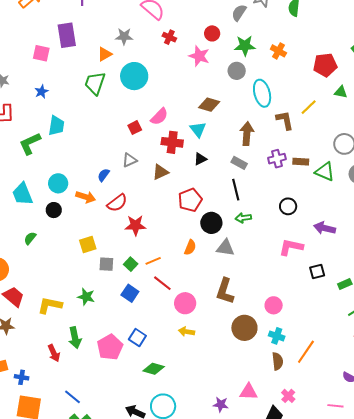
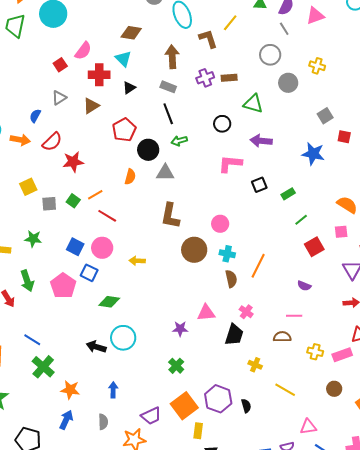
green triangle: (325, 172) -> (253, 104), moved
blue square: (130, 293) -> (75, 247), moved
pink circle: (185, 303) -> (102, 248), moved

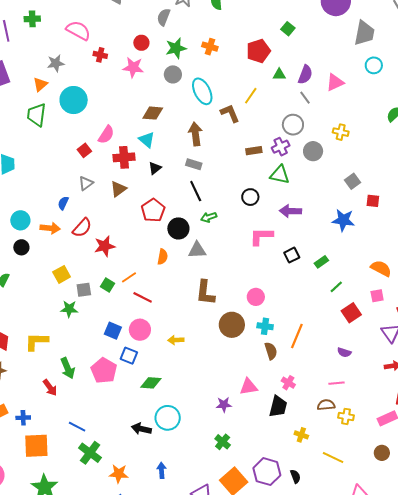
purple cross: (205, 78) -> (281, 147), moved
green star: (33, 239) -> (69, 309), moved
yellow cross: (315, 352) -> (346, 416), moved

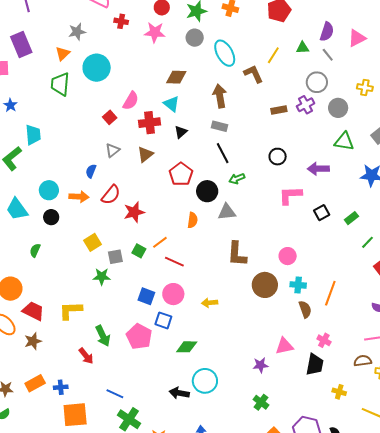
green triangle: (279, 75) -> (303, 48), moved
green triangle: (280, 175) -> (344, 141), moved

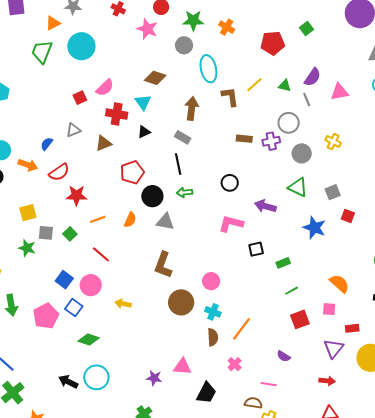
orange line: (160, 242) -> (98, 219), moved
pink cross: (324, 340) -> (235, 364), moved

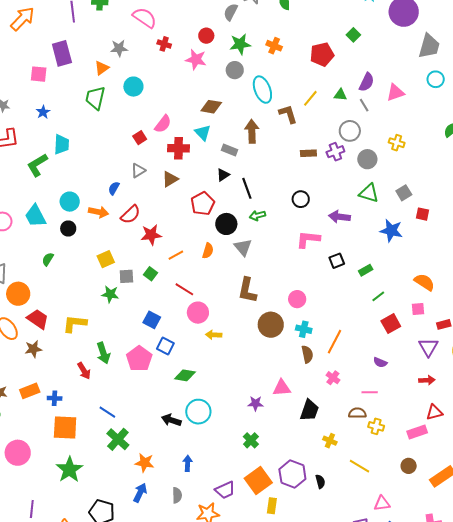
cyan circle: (81, 46) -> (133, 87), size x0.7
black triangle: (144, 132) -> (223, 175), moved
gray rectangle: (183, 137) -> (229, 150), moved
gray triangle: (165, 222) -> (243, 247), turned 48
pink circle: (91, 285) -> (198, 313), moved

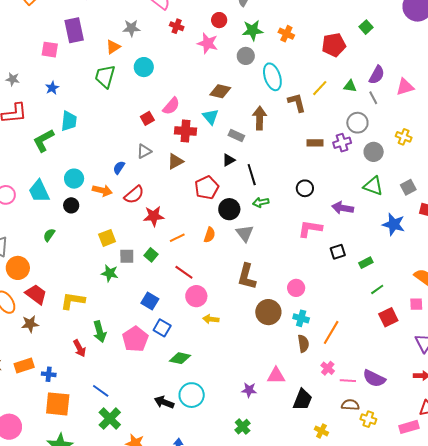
purple semicircle: (380, 362) -> (374, 378), moved, size x1.6
pink line: (370, 392) -> (348, 381), moved

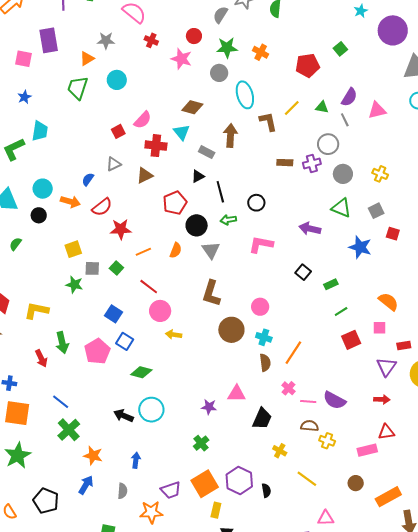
yellow cross: (404, 137) -> (380, 174), moved
black circle: (305, 188) -> (256, 203), moved
pink L-shape: (310, 229) -> (261, 244), moved
black square: (338, 252) -> (303, 272), turned -35

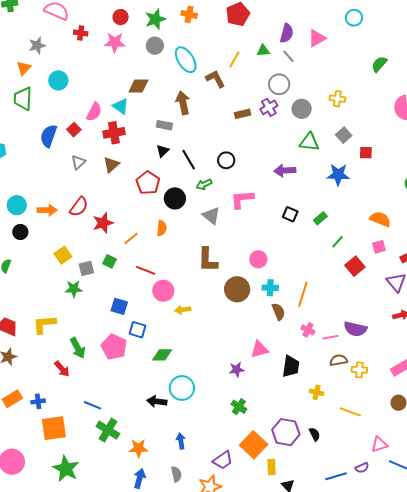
cyan triangle: (182, 132) -> (121, 106), moved
blue semicircle: (88, 179) -> (49, 136), moved, size x1.6
gray triangle: (211, 250) -> (211, 216), moved

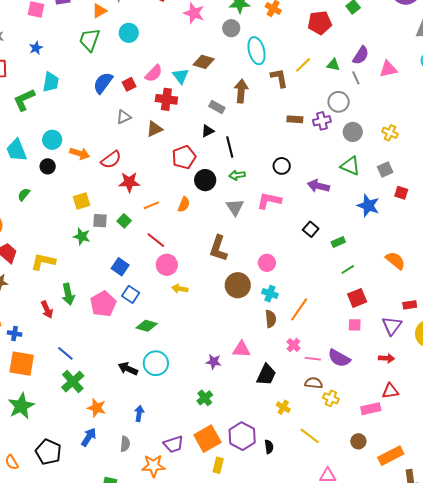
black circle: (226, 160) -> (282, 166), moved
pink square: (379, 247) -> (355, 325), moved

